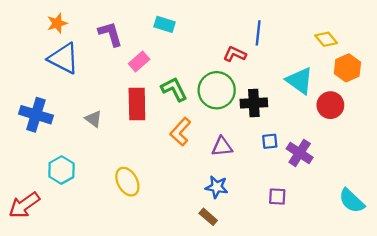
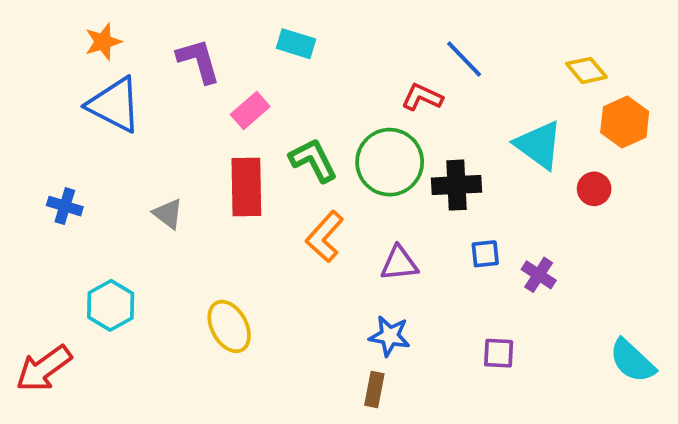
blue line: (258, 33) -> (464, 59), turned -50
red circle: (330, 105) -> (594, 189), size x0.7
blue cross: (36, 115) -> (65, 206), size x0.6
purple cross: (300, 153) -> (539, 275), size x0.7
brown rectangle: (208, 217) -> (374, 389), turned 60

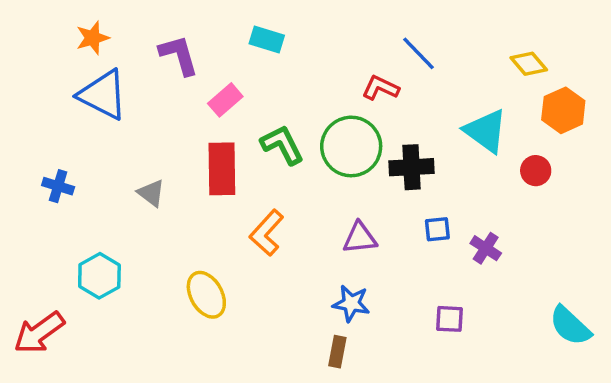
orange L-shape: (325, 237) -> (267, 233), moved

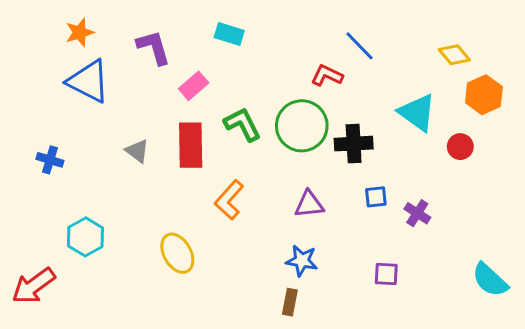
gray triangle: (151, 193) -> (137, 151), moved

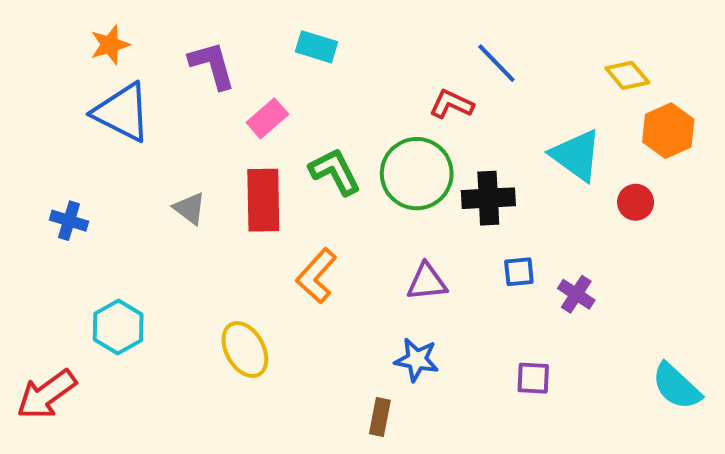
brown rectangle: (290, 302) -> (380, 417), moved

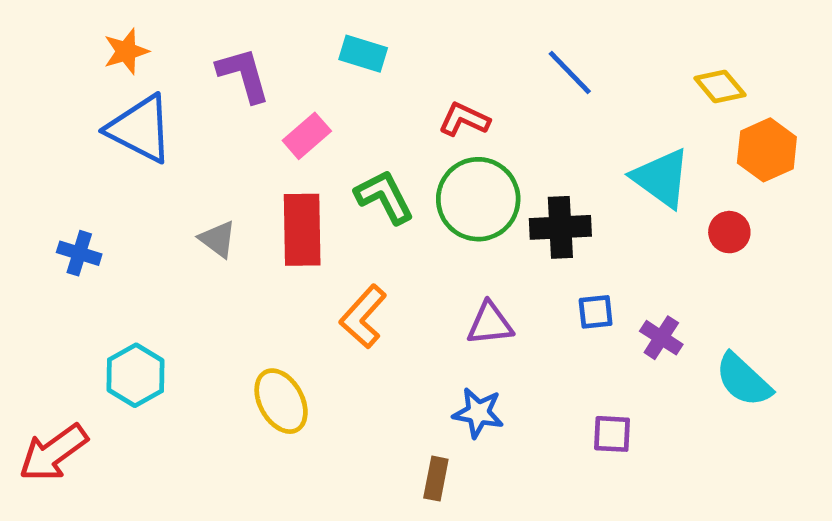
red L-shape: (451, 104) -> (464, 119), moved
cyan semicircle: (676, 386) -> (743, 380), moved

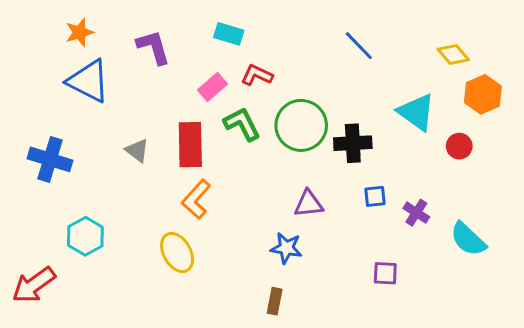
red L-shape: (464, 119) -> (257, 75), moved
pink rectangle: (307, 136) -> (213, 87), moved
blue cross: (79, 253) -> (50, 159), size x1.6
orange L-shape: (363, 317) -> (196, 199), moved
blue star: (478, 413) -> (286, 248), moved

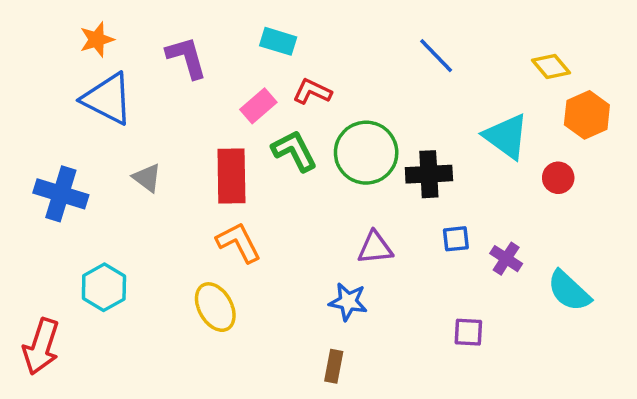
gray triangle: (137, 151) -> (147, 178), moved
orange L-shape: (196, 199) -> (239, 242), turned 111
red arrow: (34, 285) -> (41, 347), turned -36

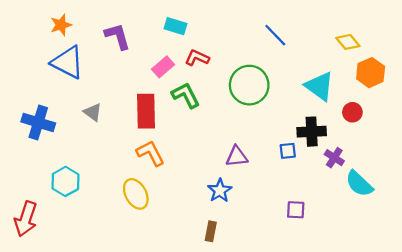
green circle: (366, 153) -> (249, 85), moved
black cross: (429, 174) -> (312, 132), moved
purple cross: (506, 259) -> (334, 158), moved
blue star: (348, 302) -> (220, 191), turned 30

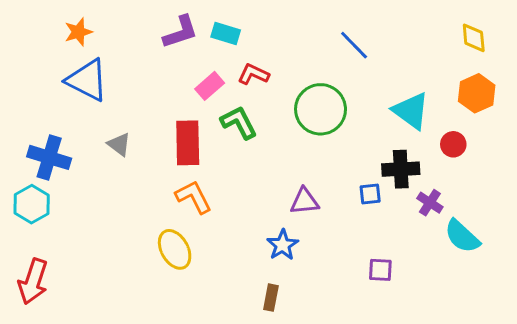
purple L-shape: (118, 36) -> (180, 32), moved, turned 88
yellow diamond: (348, 42) -> (474, 38), moved, turned 35
cyan hexagon: (65, 181) -> (32, 204), moved

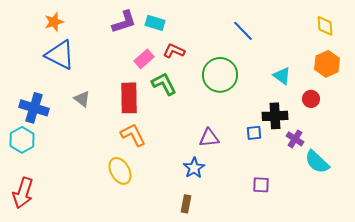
cyan triangle: (411, 111) -> (282, 76), size x0.7

